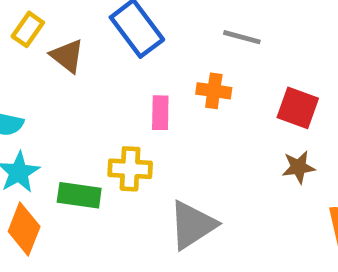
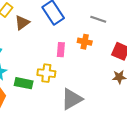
brown triangle: (67, 56) -> (22, 23), turned 42

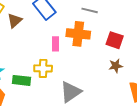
orange cross: (85, 42) -> (78, 34), size x1.6

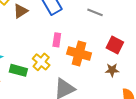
orange cross: (78, 34) -> (79, 54), moved
yellow cross: (43, 68) -> (41, 62), turned 30

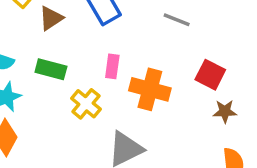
green rectangle: (18, 70) -> (51, 69), moved
brown star: (112, 70) -> (225, 111), moved

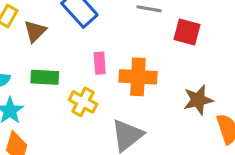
red square: (210, 75) -> (187, 32), moved
brown star: (225, 111) -> (198, 100), moved, size x1.4

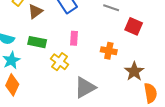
orange cross: (138, 77) -> (109, 51), moved, size x0.7
brown star: (198, 100) -> (134, 71), turned -30

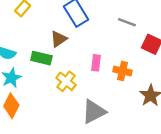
brown triangle: (35, 11) -> (59, 39), moved
pink rectangle: (74, 38) -> (96, 63), moved

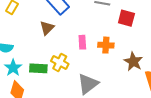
green rectangle: (41, 58) -> (38, 68), moved

